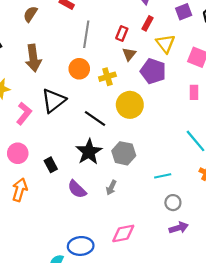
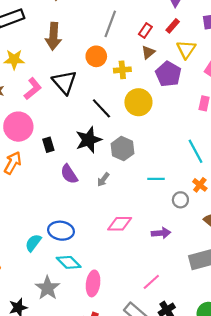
black triangle: (53, 101) -> (64, 82), turned -45
pink circle: (18, 153) -> (18, 127), size x1.4
gray circle: (173, 203) -> (180, 200), moved
pink diamond: (123, 233) -> (120, 224), moved

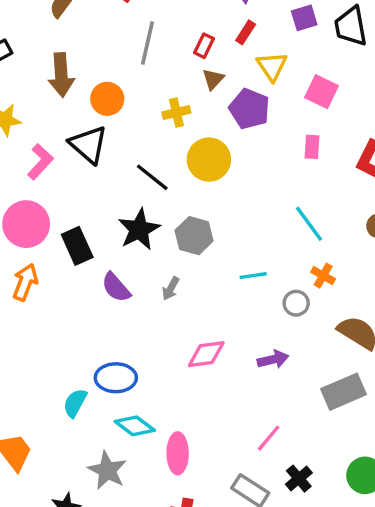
orange circle: (96, 56) -> (107, 99), moved
black rectangle: (48, 145) -> (77, 246), size x1.5

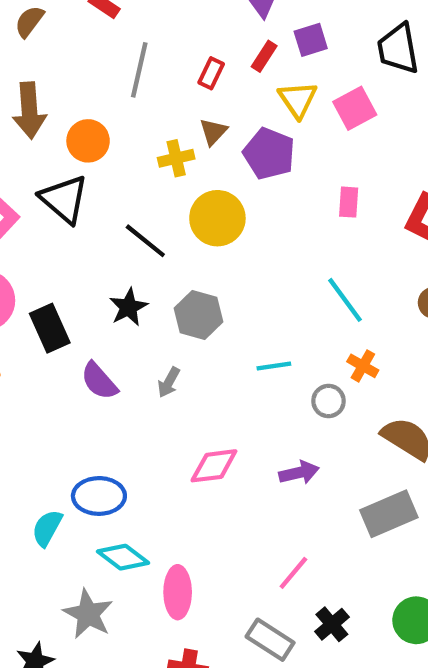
purple square: (304, 18) -> (311, 40), moved
brown triangle: (213, 79) -> (213, 132), moved
pink square: (322, 92) -> (355, 108), moved, turned 36
black star: (139, 229) -> (128, 307), size x0.7

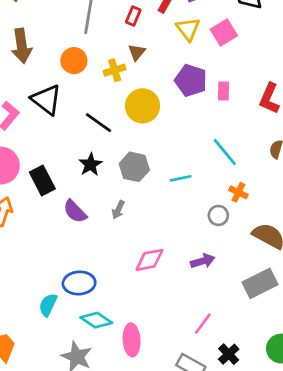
orange circle: (88, 141) -> (74, 61), moved
purple pentagon: (269, 154) -> (191, 80), moved
cyan line: (274, 366) -> (181, 178), moved

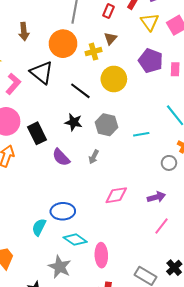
brown arrow: (22, 46) -> (24, 32), size x0.7
orange circle: (74, 61) -> (63, 44), size x1.4
black star: (90, 164) -> (74, 122), turned -30
pink line: (203, 324) -> (162, 226), moved

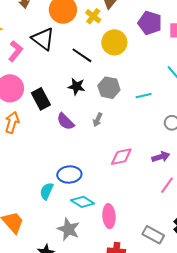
yellow cross: (93, 52) -> (93, 16), turned -35

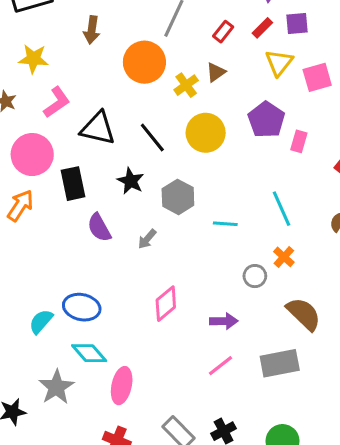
black triangle: (43, 39) -> (98, 128), moved, turned -40
pink diamond: (121, 157) -> (166, 304), turned -45

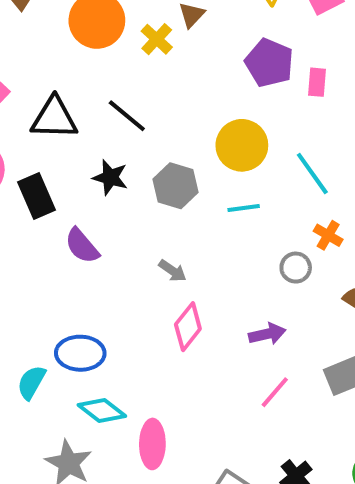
yellow circle: (206, 133) -> (242, 145), moved
gray arrow: (147, 239) -> (172, 271), moved, turned -85

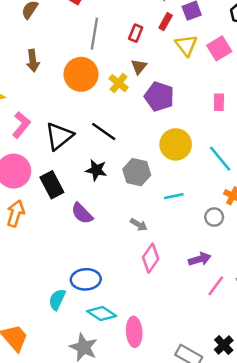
purple pentagon: (269, 63) -> (159, 96), moved
black triangle: (54, 118) -> (59, 136), turned -36
cyan line: (244, 208) -> (174, 196), moved
pink line: (275, 392) -> (216, 286), moved

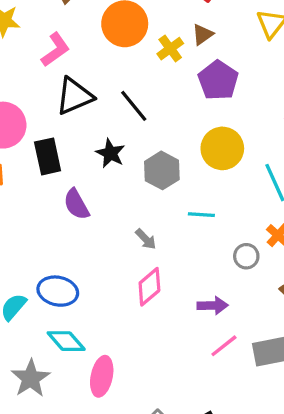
pink L-shape: (21, 125) -> (55, 50), moved

